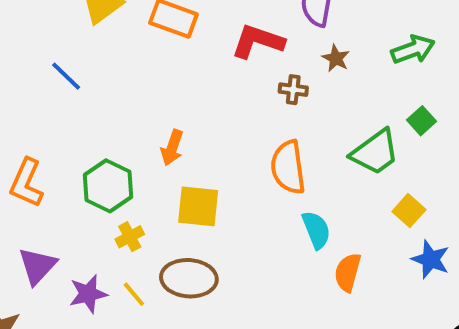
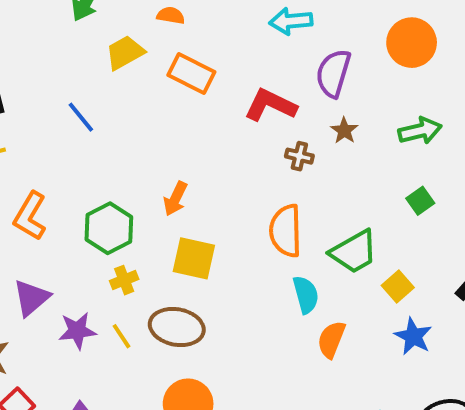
green trapezoid: (375, 152) -> (354, 252), moved

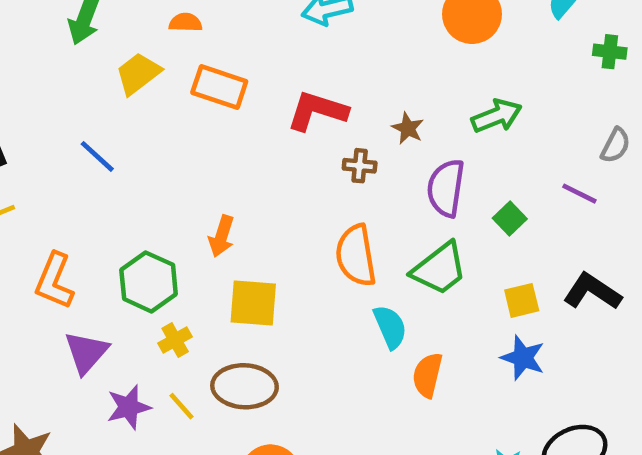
purple semicircle: (333, 73) -> (446, 188), moved
green square: (420, 201) -> (510, 219), moved
yellow square: (398, 286) -> (522, 300), moved, turned 36
purple triangle: (31, 298) -> (86, 352), moved

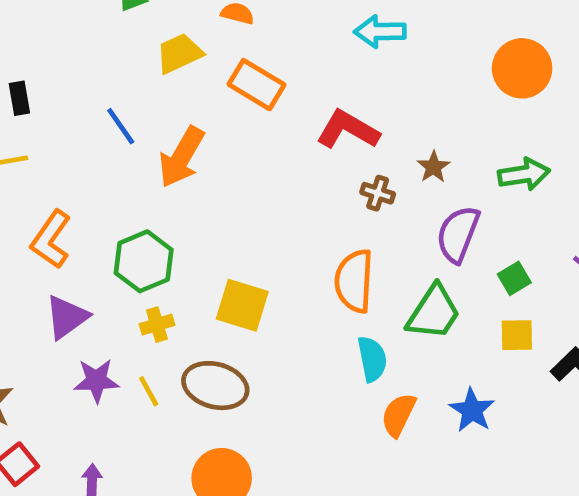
orange arrow: (222, 236) -> (181, 157), moved, size x1.5
green trapezoid: (439, 269) -> (434, 312), turned -32
yellow square: (522, 300) -> (517, 335), moved
blue star: (523, 358) -> (472, 410), moved

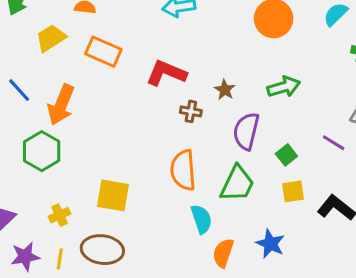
green hexagon: (144, 261) -> (42, 151), moved
yellow line: (149, 391) -> (60, 259), turned 45

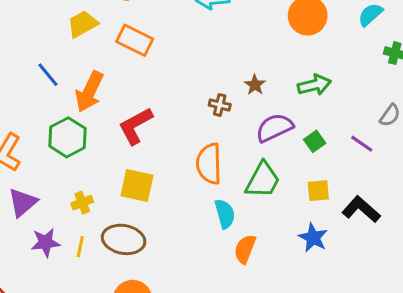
red L-shape: (166, 73) -> (136, 126), moved, turned -54
purple semicircle: (246, 131) -> (274, 128), turned 48
green square: (286, 155) -> (315, 141), moved
blue star: (270, 244) -> (313, 238), moved

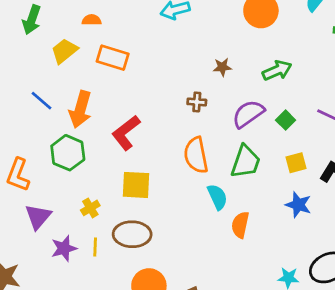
brown star: (255, 85) -> (222, 67), moved, turned -30

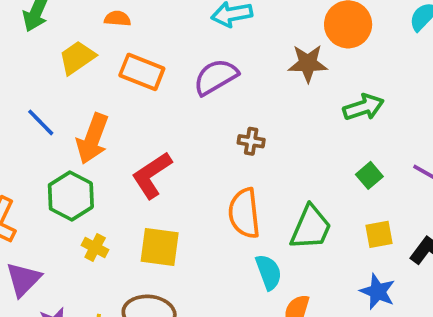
brown star: (222, 67) -> (308, 63), moved, size x1.5
purple semicircle: (248, 114) -> (216, 77), moved
yellow cross: (90, 208) -> (95, 247), moved, turned -36

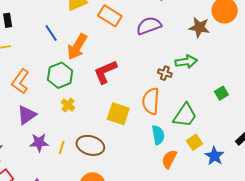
green arrow: (363, 107) -> (186, 62), moved
brown cross: (251, 141) -> (165, 73), moved
yellow square: (379, 234) -> (194, 142), moved, turned -35
yellow square: (160, 247) -> (118, 114), moved

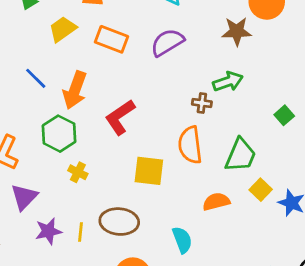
cyan semicircle: (158, 135) -> (182, 240), moved
orange semicircle: (169, 159) -> (216, 202), moved, turned 60

